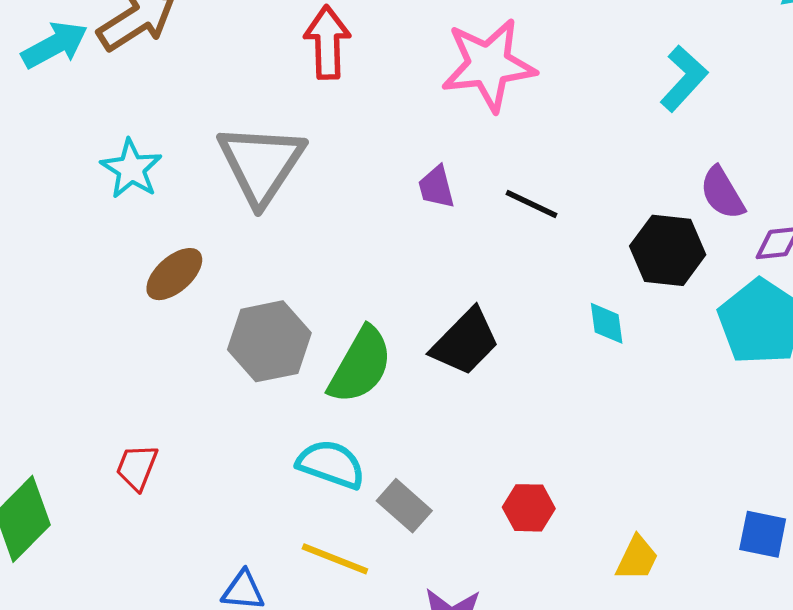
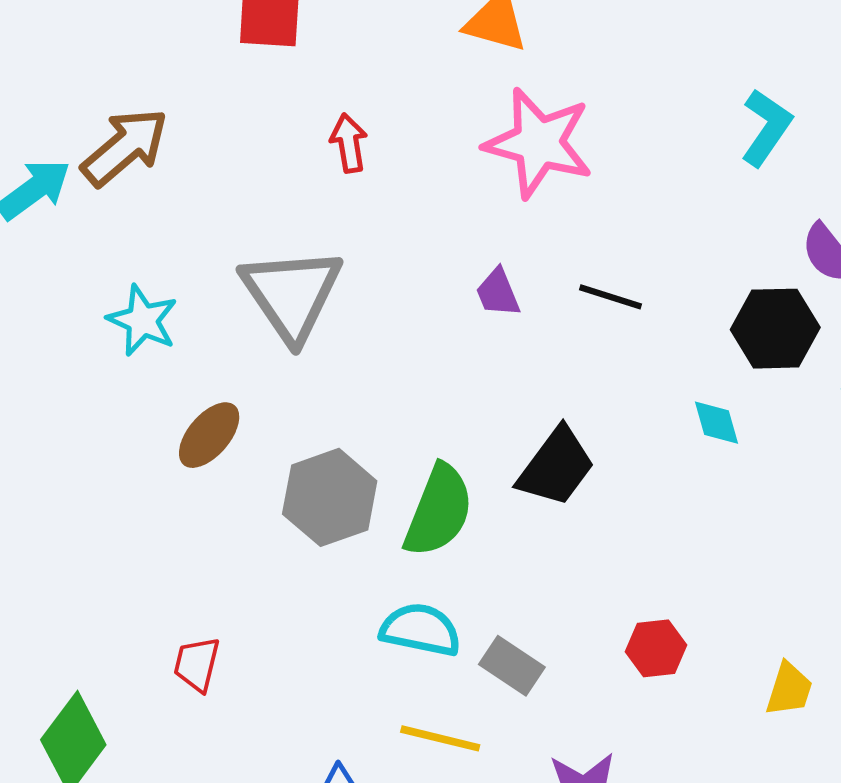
red arrow: (327, 43) -> (349, 143), size x0.7
pink star: (489, 65) -> (539, 143), turned 30

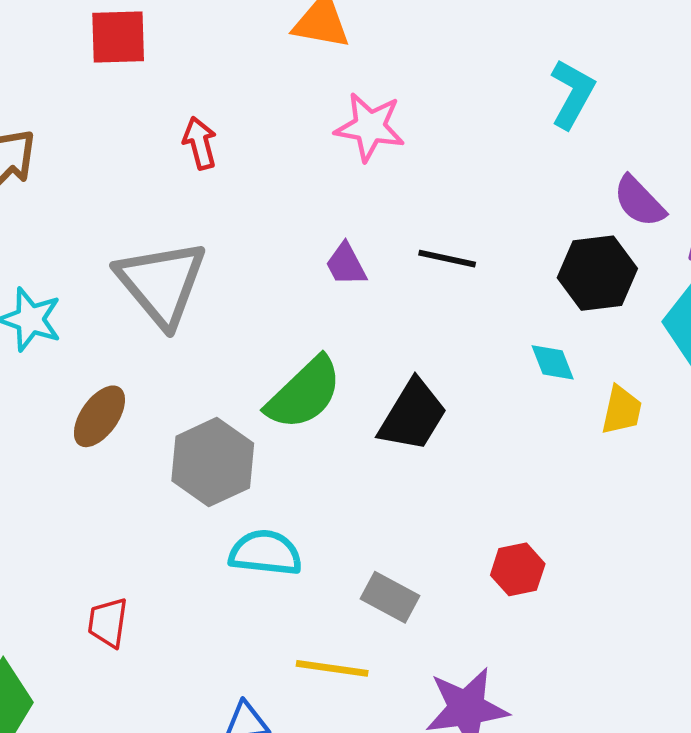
pink star: (539, 143) -> (370, 127), size x0.7
green semicircle: (439, 511) -> (304, 393), moved, turned 30
cyan semicircle: (420, 630) -> (265, 553), moved
yellow trapezoid: (789, 689) -> (622, 410), moved

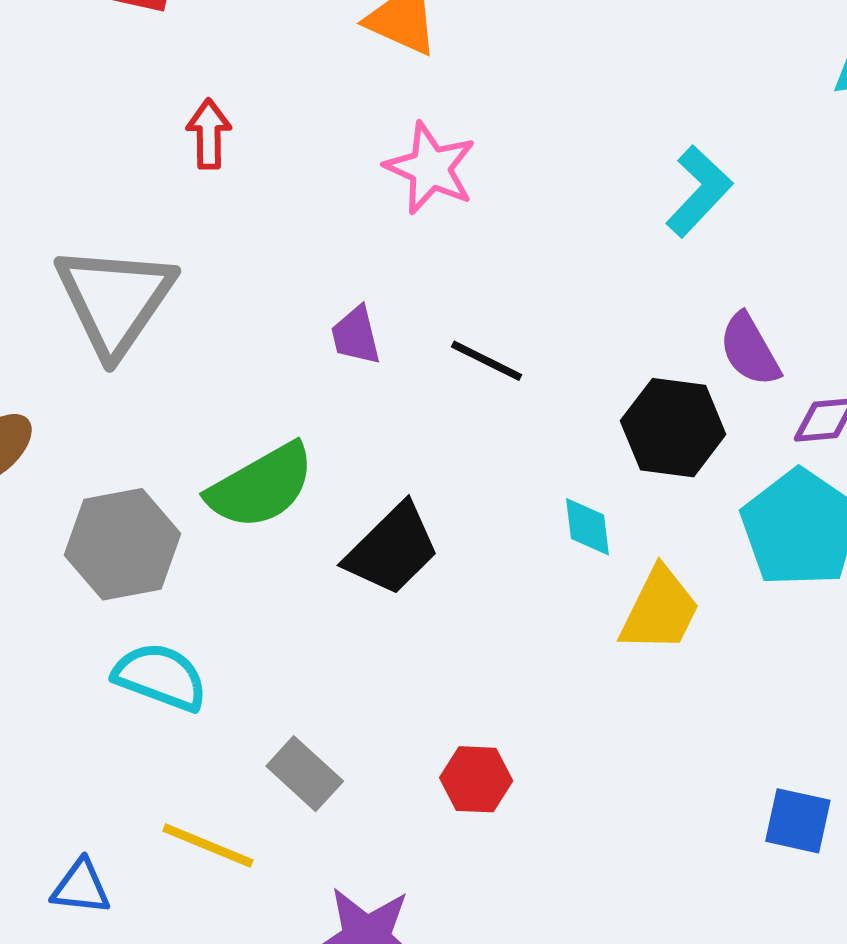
yellow trapezoid: (622, 410) -> (660, 610), size x1.4

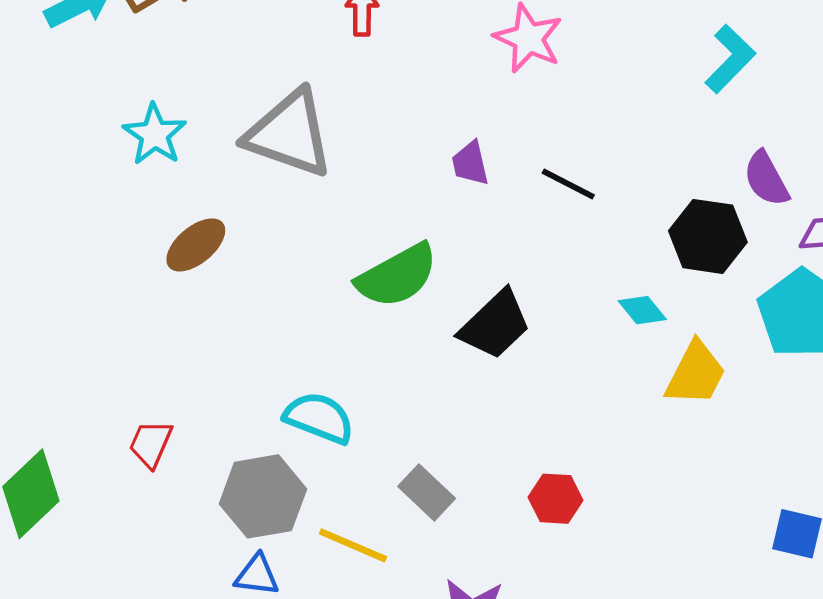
gray triangle: (115, 300) -> (289, 134), turned -46
cyan diamond: (587, 527) -> (642, 310), turned -33
gray hexagon: (122, 544) -> (263, 496), moved

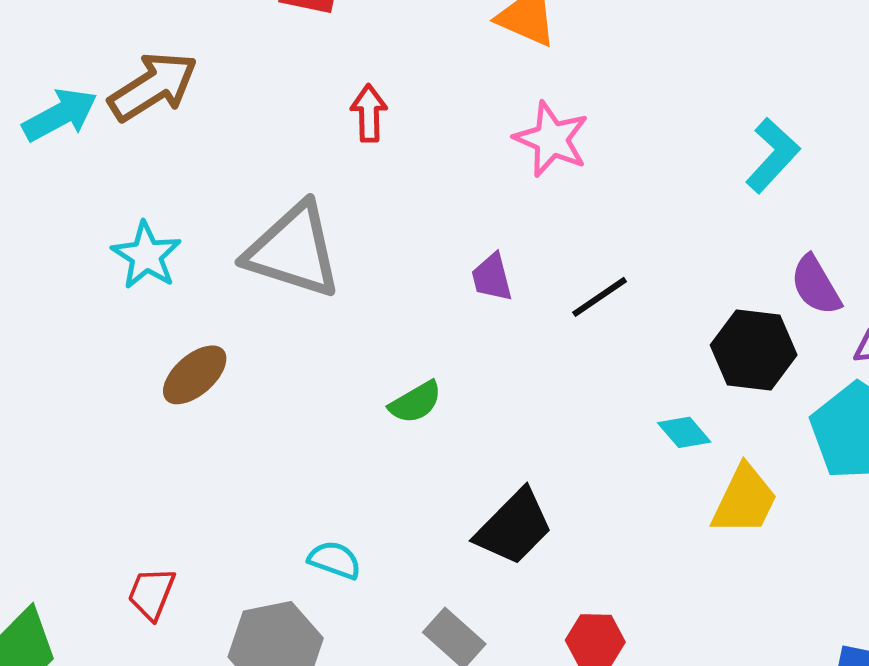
black line: (568, 184) -> (600, 297), turned -60
green semicircle: (397, 276) -> (415, 402), size x0.6
black trapezoid: (495, 325) -> (514, 527), moved
cyan semicircle: (319, 418) -> (335, 560), size x0.7

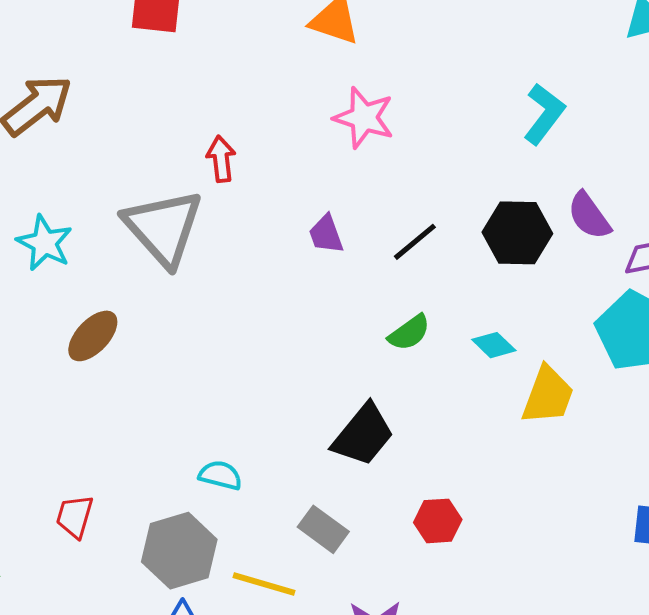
red arrow: (369, 113) -> (221, 159), moved
gray triangle: (293, 251) -> (163, 228), turned 36
black hexagon: (754, 350) -> (517, 233), moved
green semicircle: (415, 402) -> (409, 333), moved

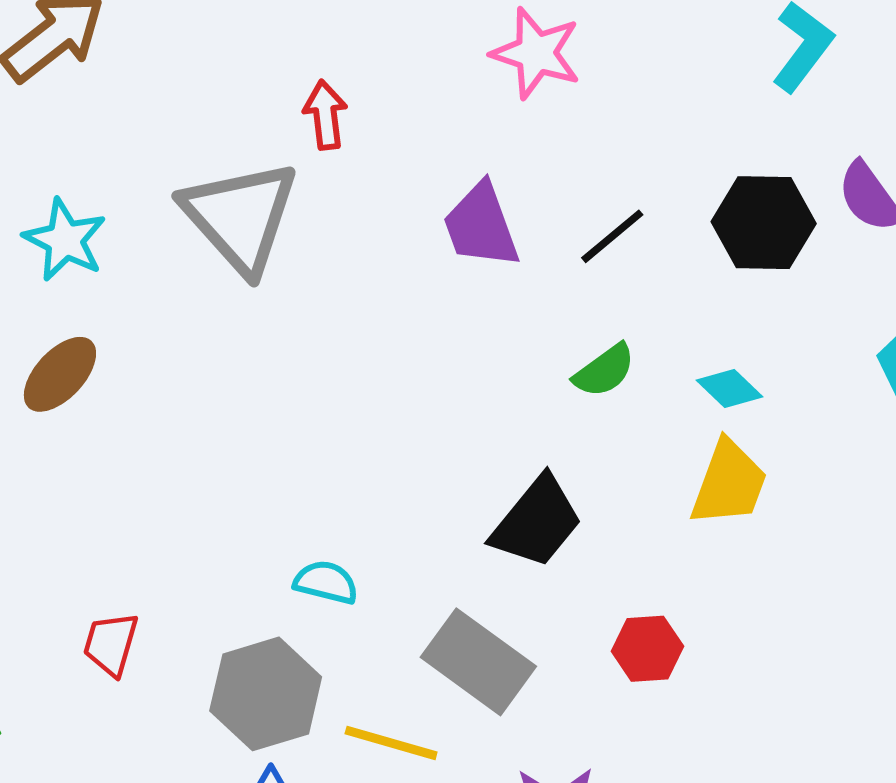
purple trapezoid: (326, 234) -> (481, 226), size x1.5
brown ellipse: (93, 336) -> (60, 374), moved
yellow trapezoid: (548, 395) -> (729, 483), moved
gray rectangle: (323, 529) -> (478, 662), size x1.5

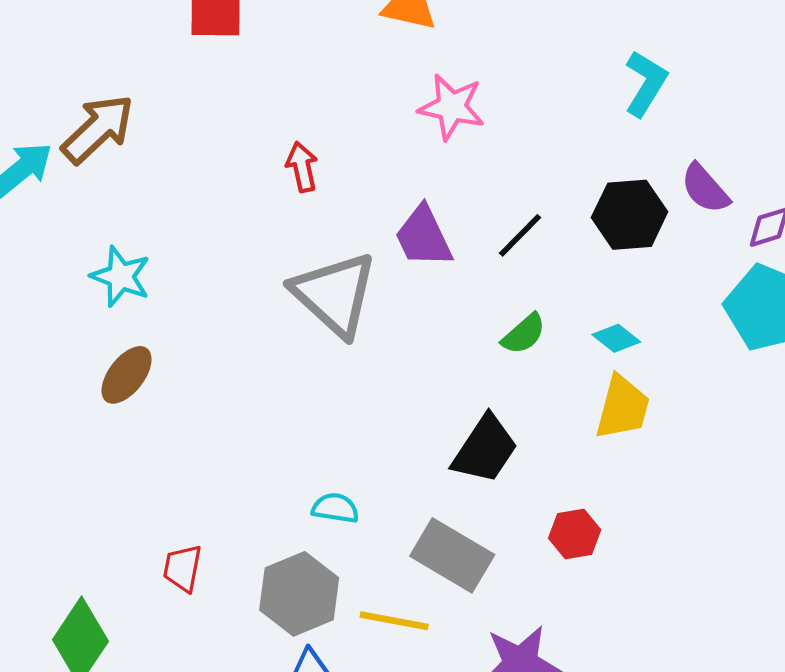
gray triangle: (240, 217) -> (335, 294), moved

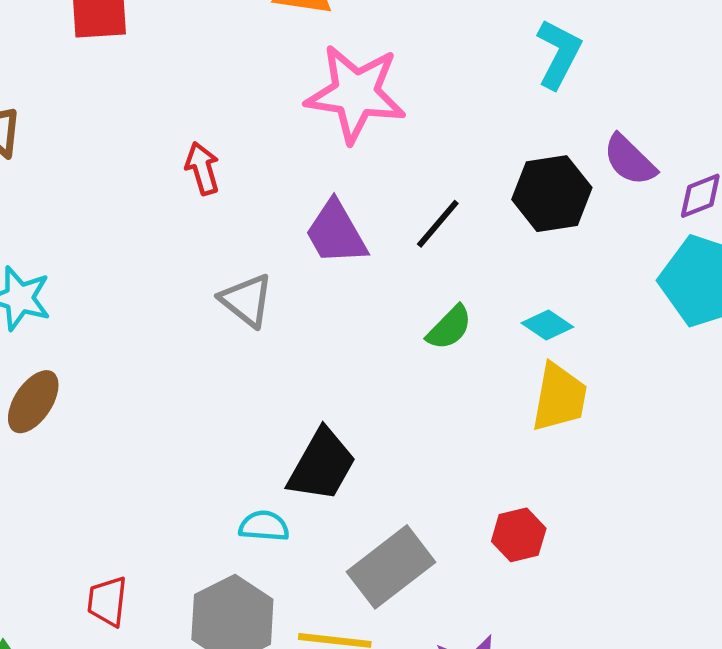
pink star: (452, 107) -> (356, 94), size x1.4
gray triangle: (335, 294) -> (247, 300), size x0.6
black trapezoid: (485, 449) -> (322, 465), moved
gray rectangle: (452, 555) -> (391, 567), turned -64

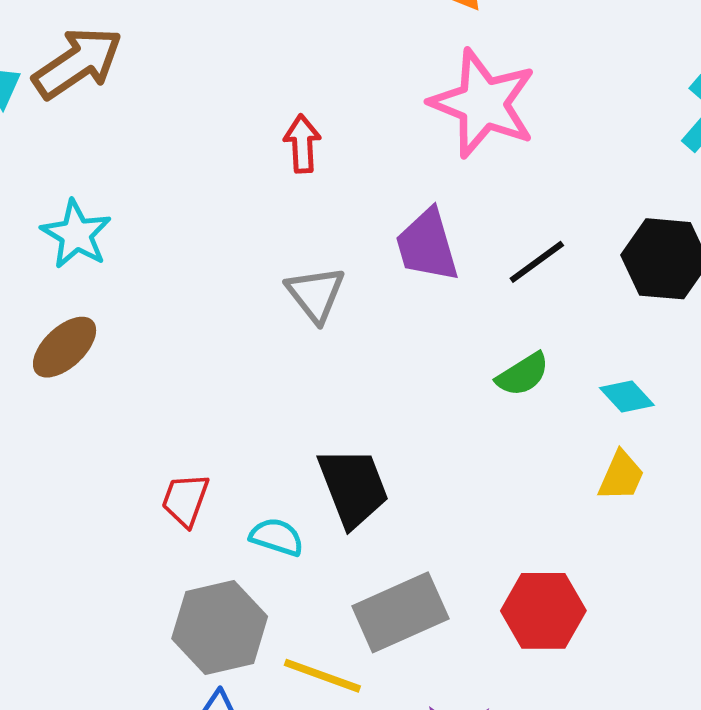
yellow trapezoid: (559, 397) -> (621, 476), size x0.7
black trapezoid: (322, 465) -> (353, 487), turned -64
red hexagon: (519, 535) -> (543, 611), size x1.4
red trapezoid: (107, 601) -> (185, 500), moved

